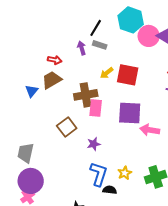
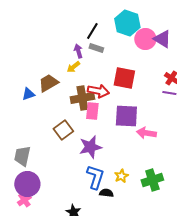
red arrow: (55, 60) -> (98, 91), moved, size x1.5
yellow arrow: (107, 73) -> (73, 67), moved
blue triangle: (32, 91) -> (28, 94), turned 32
purple star: (94, 144) -> (90, 147), size x1.6

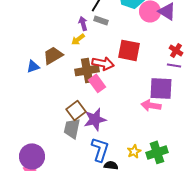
pink rectangle: (92, 111) -> (97, 83), turned -42
purple square: (126, 116) -> (161, 88), moved
brown square: (63, 130) -> (76, 110), moved
gray trapezoid: (22, 156) -> (72, 128), moved
yellow star: (121, 176) -> (134, 151), moved

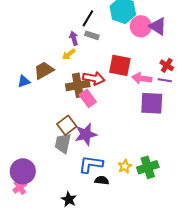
pink arrow: (151, 105) -> (142, 78), moved
blue L-shape: (100, 149) -> (91, 164), turned -100

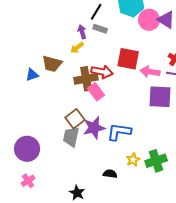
brown trapezoid: (44, 70) -> (52, 64), turned -135
blue L-shape: (91, 164) -> (119, 132), moved
purple circle: (23, 171) -> (27, 149), moved

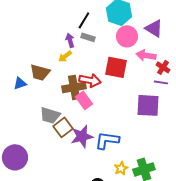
pink circle: (149, 20) -> (127, 36), moved
pink arrow: (150, 72) -> (146, 55), moved
gray trapezoid: (71, 137) -> (50, 115), moved, turned -85

